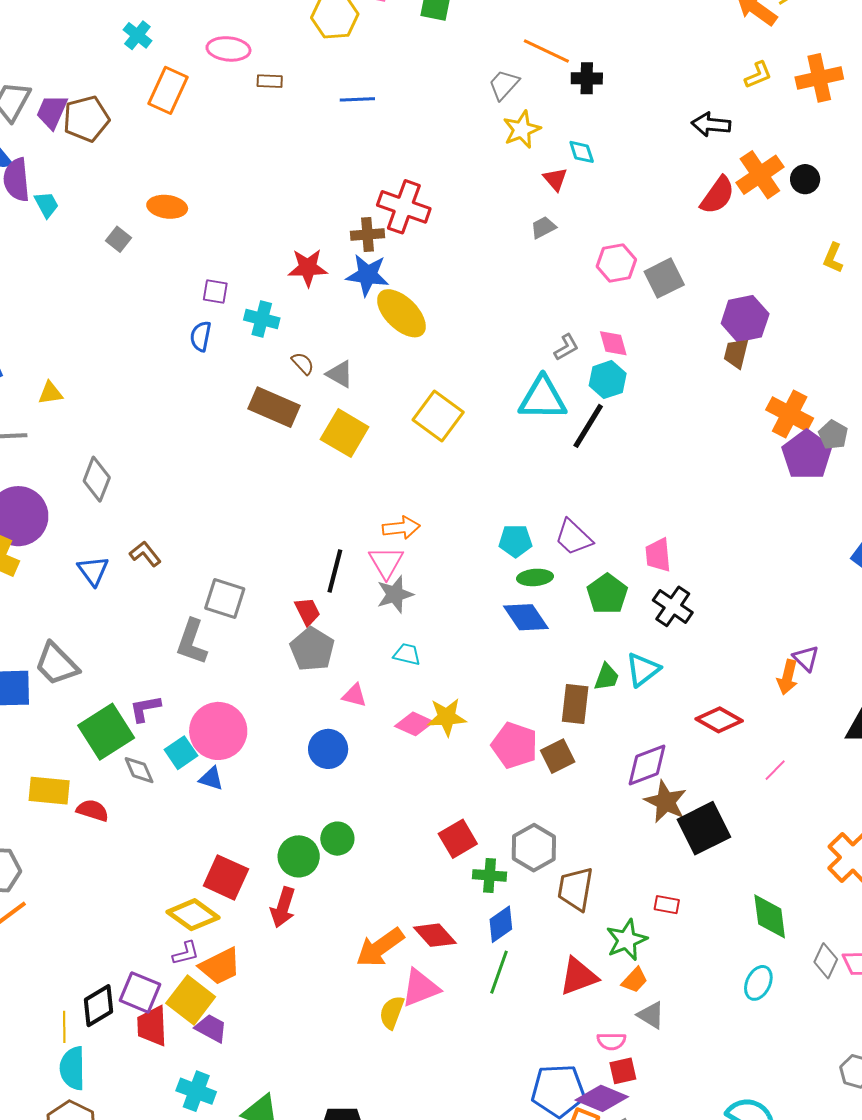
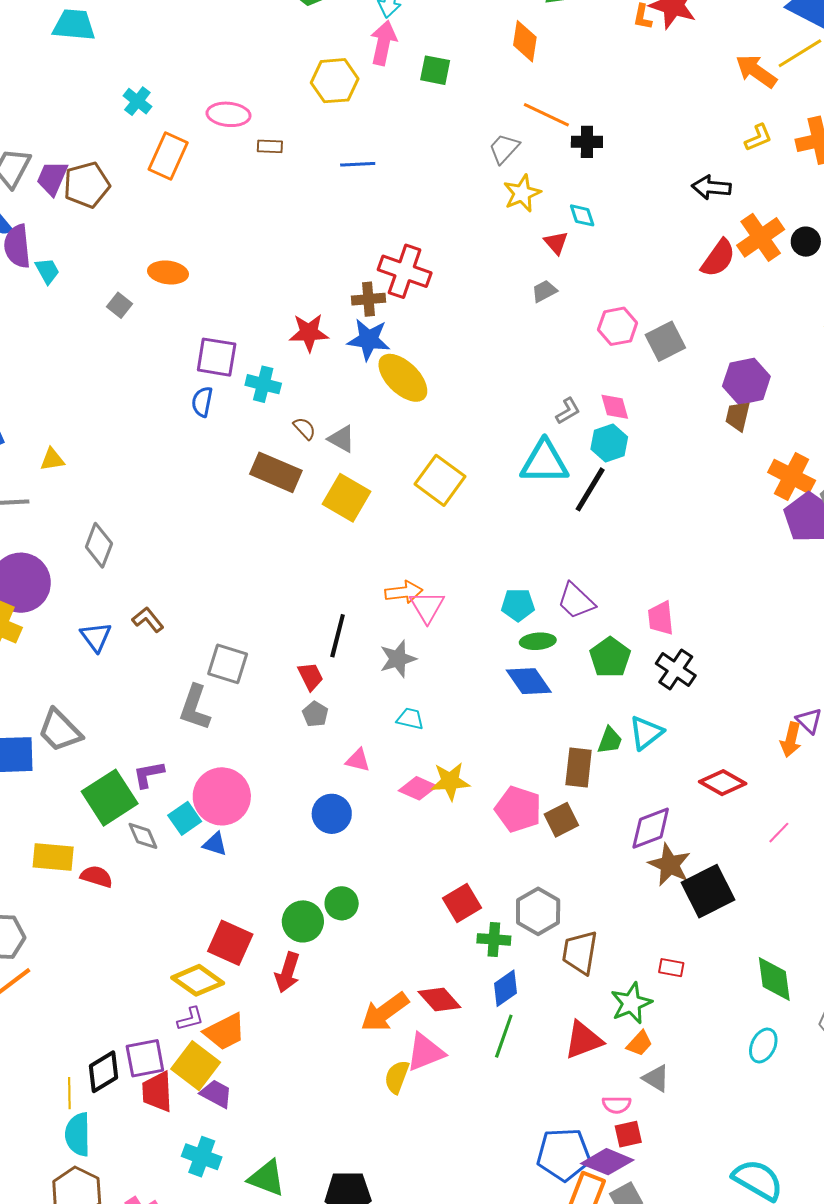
purple square: (215, 292) -> (217, 357), size x1.6
pink triangle: (386, 562) -> (427, 607), moved
gray pentagon: (312, 649) -> (315, 714), size x0.6
purple square: (140, 992) -> (145, 1058), turned -33

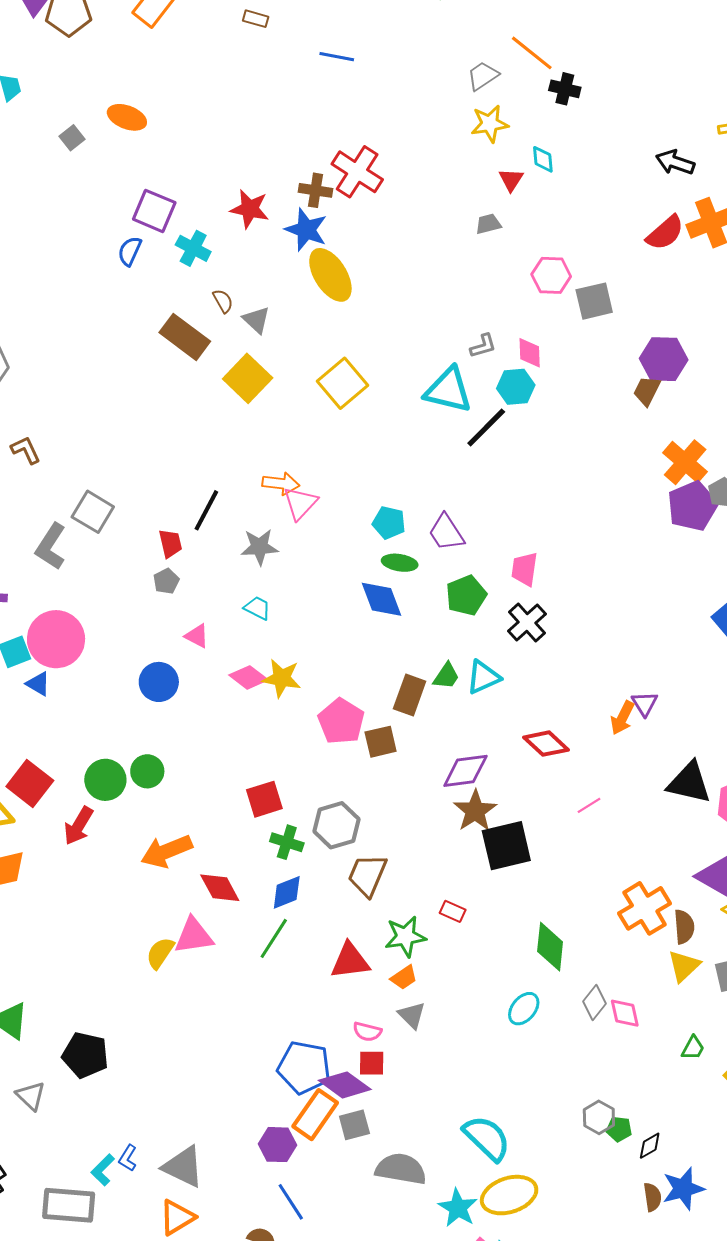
orange arrow: (385, 1012) -> (167, 851), moved

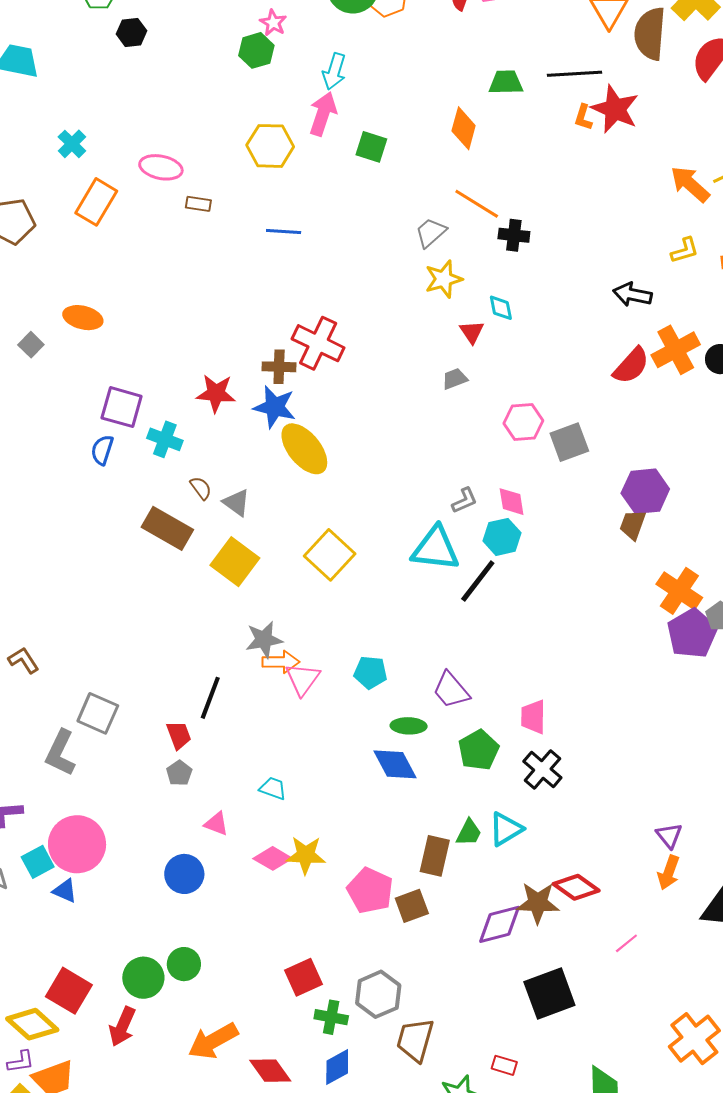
cyan pentagon: (389, 523) -> (370, 672), moved
gray star: (259, 547) -> (264, 640), moved
orange arrow: (622, 718) -> (669, 873), moved
brown star: (475, 811) -> (538, 903), moved, turned -30

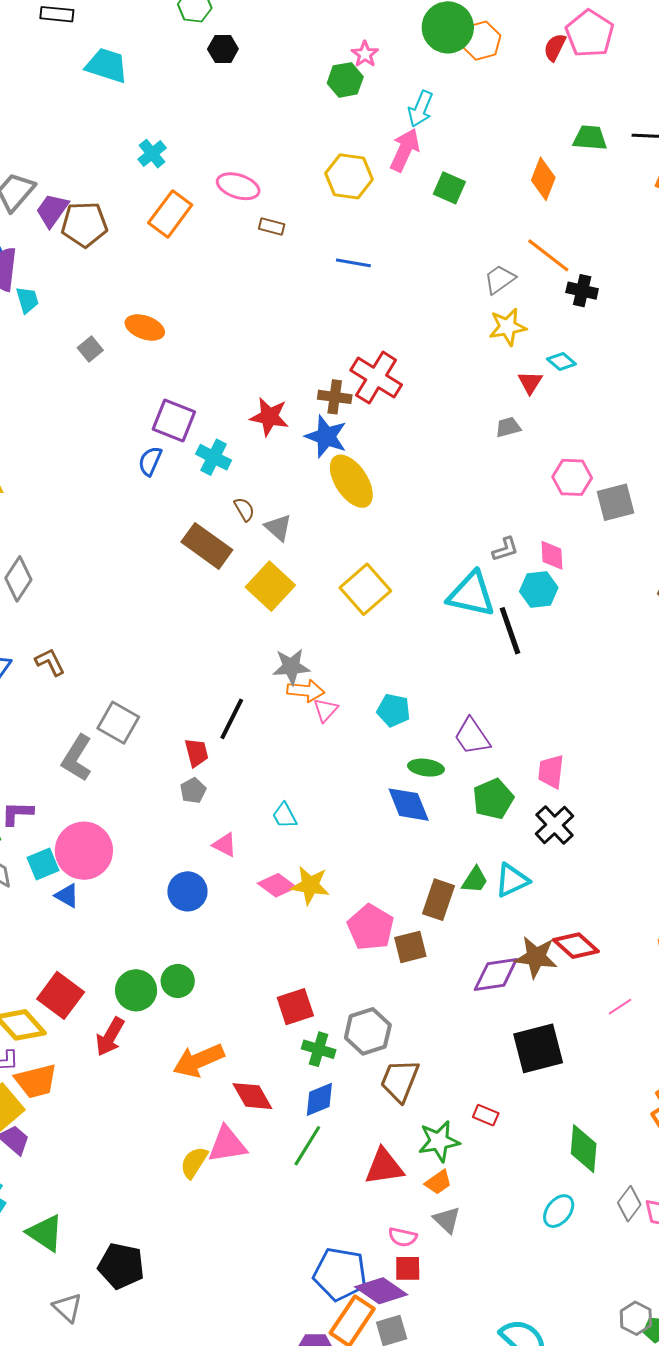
cyan diamond: (501, 308) -> (561, 361), turned -44
black line: (478, 581) -> (510, 631), turned -63
pink triangle: (303, 679) -> (325, 710), size x0.7
cyan trapezoid: (273, 788) -> (285, 816), turned -144

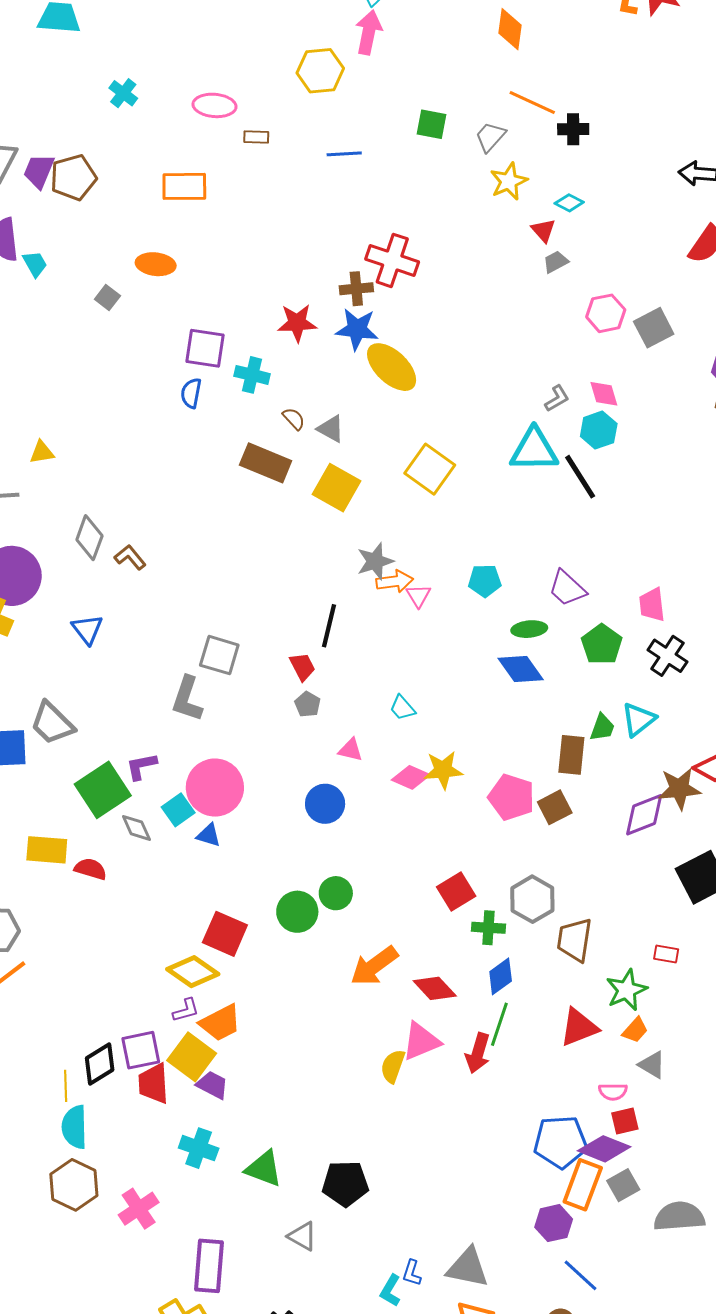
green square: (449, 188) -> (431, 124), moved
orange rectangle: (170, 214) -> (184, 186), moved, turned 66
gray trapezoid: (508, 427) -> (556, 262), moved
brown L-shape: (50, 662) -> (130, 557), moved
red arrow: (110, 1037) -> (478, 1053), moved

